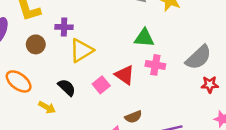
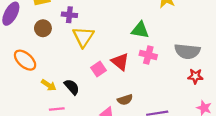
yellow triangle: (81, 50) -> (83, 37), turned -30
gray semicircle: (199, 57) -> (187, 51), turned 45
black semicircle: (67, 87) -> (72, 87), moved

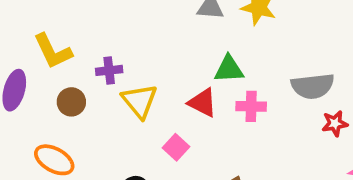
red triangle: (120, 62) -> (203, 103), moved

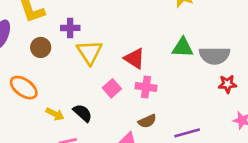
green triangle: (229, 69) -> (183, 48), moved
pink cross: (251, 106) -> (146, 87), moved

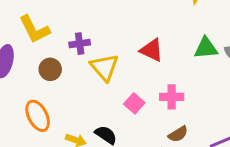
red triangle: (134, 59) -> (152, 50), moved
orange ellipse: (24, 88) -> (38, 116), turned 36

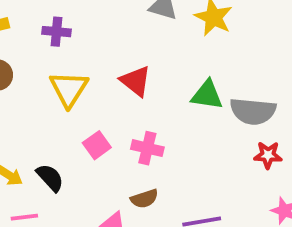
purple cross: (80, 44) -> (56, 32), moved

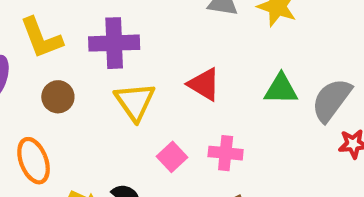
purple cross: (56, 32) -> (114, 43), size x1.6
gray semicircle: (253, 111) -> (331, 100), turned 129

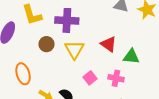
green triangle: (281, 89) -> (131, 56), moved
brown circle: (58, 97) -> (46, 44), moved

